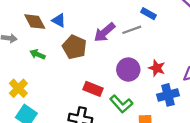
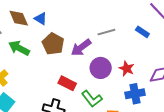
blue rectangle: (149, 14) -> (142, 32), moved
purple arrow: (104, 32) -> (81, 48), moved
green arrow: (38, 54) -> (19, 48), size x1.5

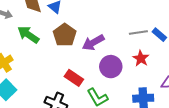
gray line: (106, 32) -> (138, 32), moved
red star: (127, 69) -> (141, 58), moved

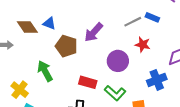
green arrow: (28, 35) -> (45, 71), moved, turned 45
purple arrow: (93, 43) -> (94, 32), moved

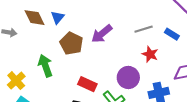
blue rectangle: (152, 17) -> (172, 34), moved
blue triangle: (49, 23) -> (58, 17), turned 40
purple circle: (118, 61) -> (128, 77), moved

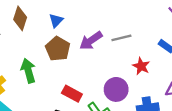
blue triangle: (58, 17) -> (56, 21), moved
brown diamond: (34, 18) -> (20, 18), turned 40
gray line: (144, 29) -> (121, 38), moved

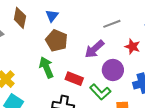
purple arrow: (91, 41) -> (94, 49), moved
green arrow: (28, 71) -> (46, 67), moved

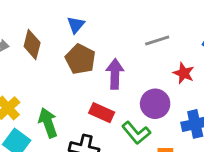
brown diamond: (20, 18) -> (32, 45), moved
purple arrow: (94, 49) -> (115, 74), moved, turned 130
green arrow: (46, 67) -> (48, 123), moved

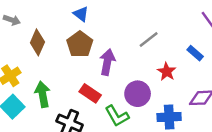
blue triangle: (76, 25) -> (81, 14), turned -42
gray line: (157, 40) -> (149, 40), turned -30
brown diamond: (32, 45) -> (37, 42), moved

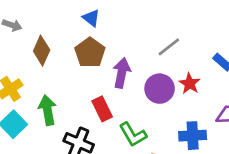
red rectangle: (90, 93) -> (102, 109), turned 30
purple circle: (138, 94) -> (160, 89), moved

